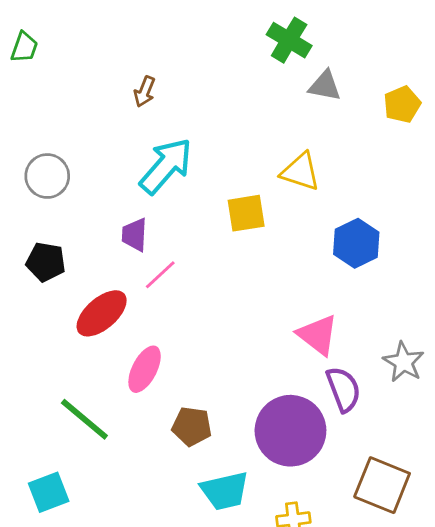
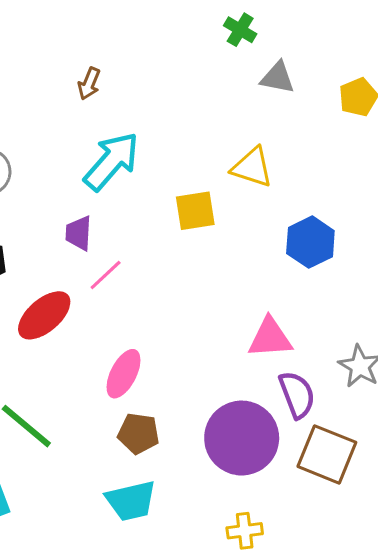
green cross: (289, 40) -> (240, 30), size x0.7
pink triangle: (318, 335) -> (270, 338), turned -42
pink ellipse: (145, 369) -> (123, 374), moved
brown square: (382, 485) -> (327, 454), moved
cyan trapezoid: (225, 491) -> (131, 501), moved

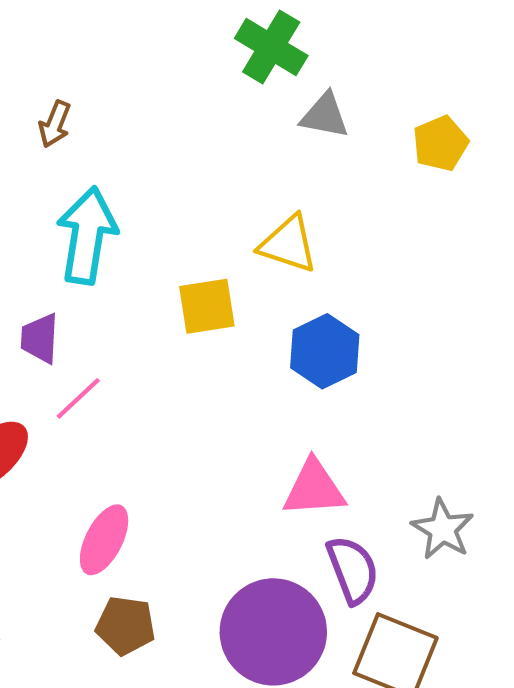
green cross: (240, 30) -> (271, 47), size x1.5
cyan arrow: (112, 161) -> (87, 236), turned -32
blue hexagon: (310, 242) -> (325, 351), moved

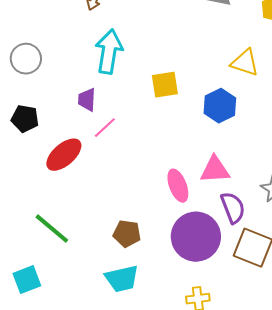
yellow triangle: (288, 244) -> (245, 63), moved
pink ellipse: (104, 540) -> (178, 186), moved, turned -48

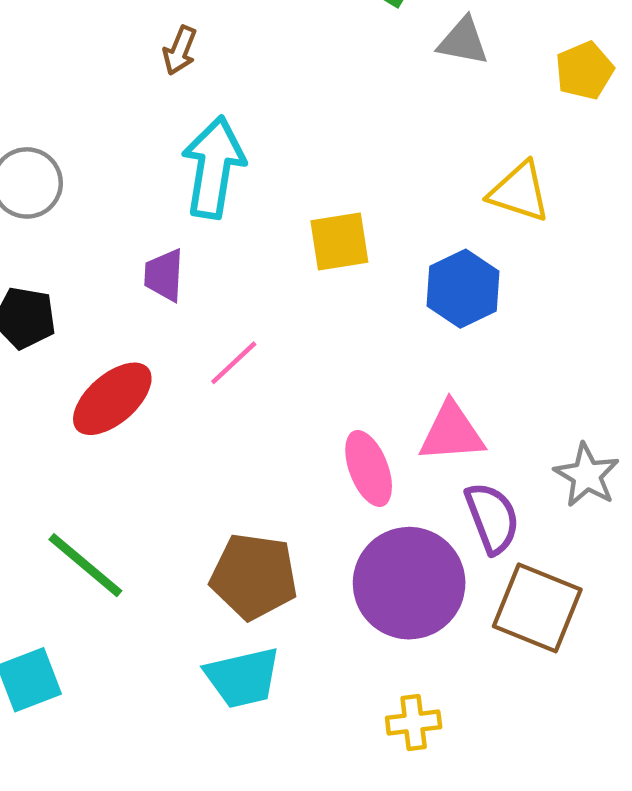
pink line: (105, 128) -> (234, 363), moved
brown pentagon: (127, 234) -> (254, 576), size x1.4

